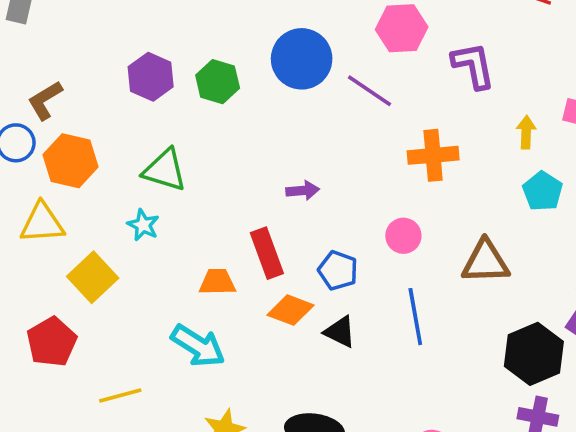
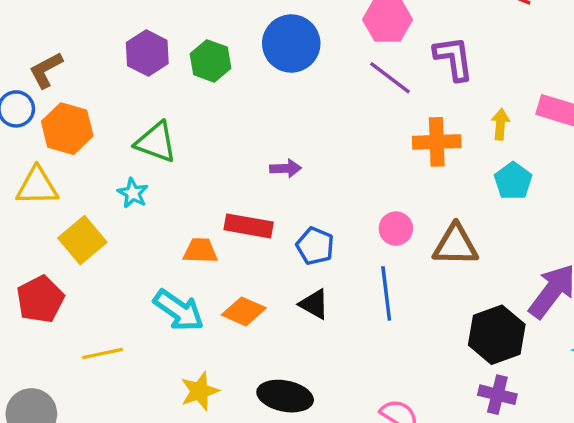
purple line: (369, 91) -> (390, 78), moved
orange cross: (433, 155) -> (437, 142), moved
pink circle: (403, 236) -> (396, 229), moved
red rectangle: (267, 253) -> (249, 226), turned -63
orange diamond: (291, 310) -> (244, 311), moved

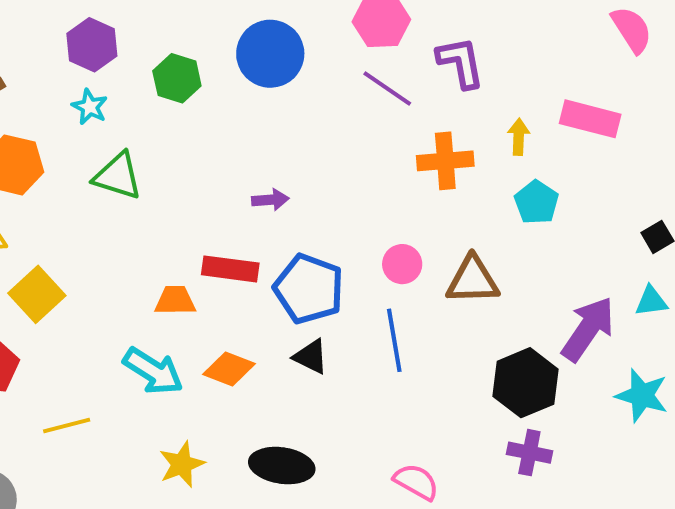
purple hexagon: (147, 53) -> (92, 45), moved
cyan star: (133, 193) -> (90, 107), moved
blue pentagon: (315, 246) -> (309, 289), size x1.6

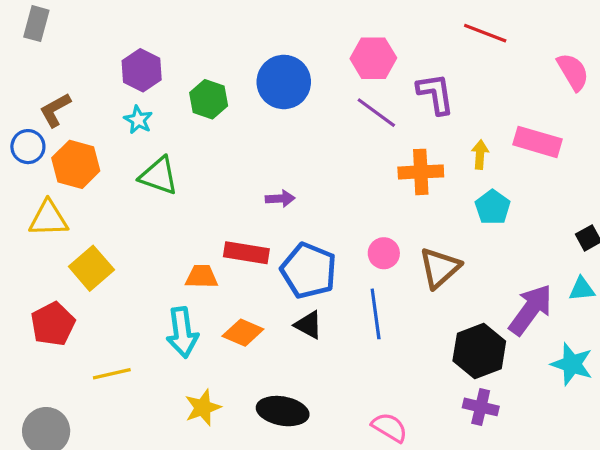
brown triangle: (473, 280) -> (440, 268), turned -42
cyan arrow: (153, 371) -> (182, 332), turned 48

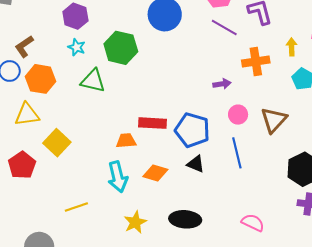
green hexagon: (209, 99) -> (121, 48), moved, size x1.4
purple arrow: (280, 199) -> (222, 84), moved
red pentagon: (53, 324) -> (22, 165), moved

